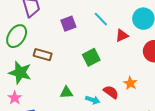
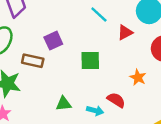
purple square: (68, 24) -> (53, 41), moved
green square: (91, 57) -> (90, 60), turned 30
orange star: (130, 83) -> (138, 77), moved

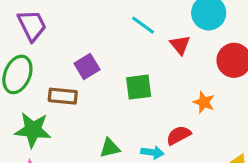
red triangle: (125, 32) -> (180, 45), turned -35
red semicircle: (116, 100) -> (179, 135), turned -54

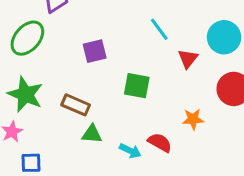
brown rectangle: (63, 96) -> (76, 105), moved
orange star: (204, 102) -> (193, 119), turned 30
red semicircle: (179, 135) -> (160, 143), turned 40

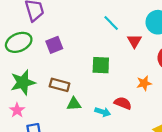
green ellipse: (27, 38) -> (19, 42), turned 35
purple square: (95, 51) -> (54, 45), moved
green star: (25, 94) -> (23, 82), turned -30

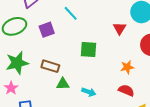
cyan line: (111, 23) -> (71, 13), moved
red semicircle: (123, 103) -> (126, 90), moved

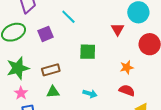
brown rectangle: (50, 66) -> (51, 70), turned -30
green triangle: (63, 84) -> (53, 92), moved
pink star: (11, 88) -> (21, 93), moved

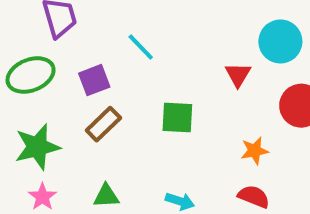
brown rectangle: (51, 70) -> (103, 124), moved, turned -30

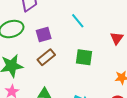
cyan line: (141, 47) -> (78, 21), moved

